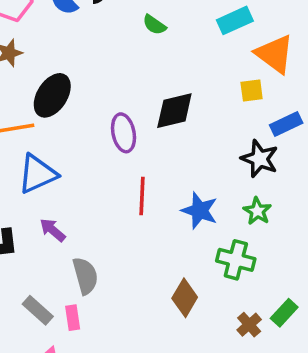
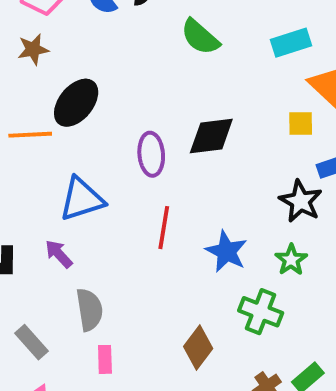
green semicircle: (154, 25) -> (200, 37), size x1.5
blue triangle: (37, 174) -> (82, 199), moved
pink rectangle: (73, 318) -> (105, 359), moved

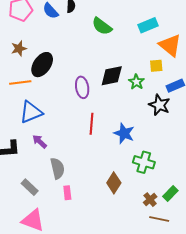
brown star: (33, 49) -> (19, 48), moved
blue triangle: (82, 199) -> (31, 112), moved
green star: (291, 260) -> (136, 82), moved

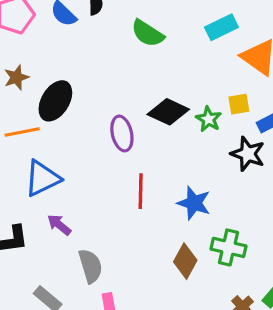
yellow square: (156, 66) -> (239, 104), moved
black diamond: (112, 76) -> (168, 112), turned 40
brown diamond: (114, 183) -> (185, 261), moved

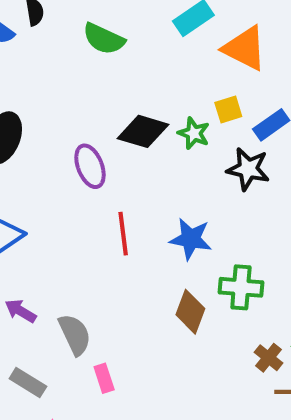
purple arrow: (59, 225) -> (20, 311), moved

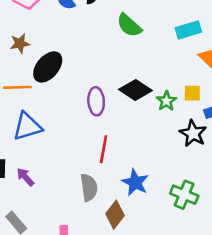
blue star: (191, 239) -> (135, 182), moved
green cross: (241, 287) -> (184, 195), moved
brown diamond: (190, 312) -> (115, 215), moved
gray semicircle: (75, 334) -> (89, 187), moved

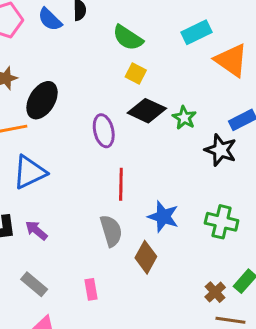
yellow square: (192, 93) -> (136, 74), moved, turned 36

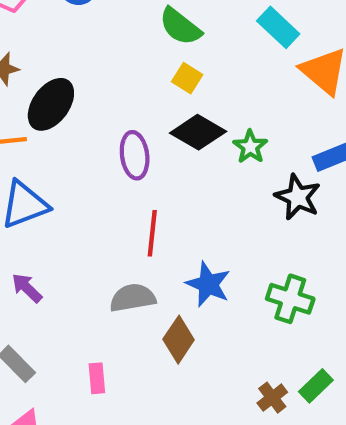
cyan rectangle: (197, 32) -> (278, 27), turned 64
gray semicircle: (111, 231) -> (133, 298), turned -88

